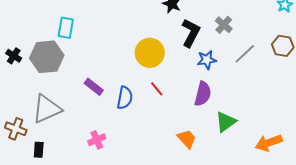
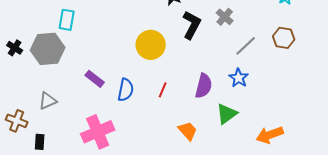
blue star: (207, 60) -> (239, 78), moved, turned -30
red line: (157, 89) -> (163, 90), moved, turned 63
gray triangle: (47, 109) -> (48, 101), size x0.6
pink cross: (97, 140) -> (98, 132), size x1.8

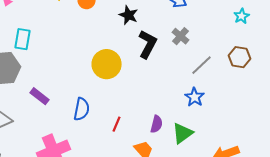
purple rectangle: (95, 79) -> (40, 96), moved
purple semicircle: (204, 86) -> (157, 124), moved, size x0.7
red line: (163, 90) -> (117, 124), moved

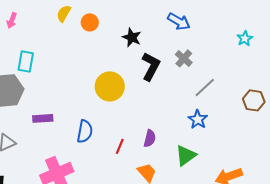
brown hexagon: (240, 57) -> (254, 100), moved
purple rectangle: (40, 96) -> (43, 118), turned -42
purple semicircle: (157, 124) -> (150, 138), moved

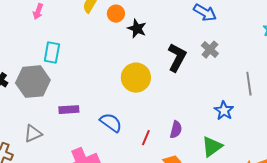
black star: (132, 37) -> (137, 29), moved
gray line: (205, 87) -> (249, 84), moved, turned -55
blue semicircle: (85, 131) -> (111, 123), turned -65

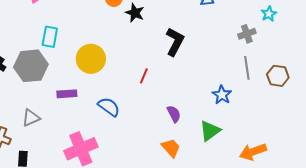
gray cross: (210, 50) -> (247, 34), moved, turned 30
yellow circle: (136, 78) -> (91, 59), moved
purple semicircle: (176, 130) -> (174, 114), turned -42
red line: (146, 138) -> (144, 76), moved

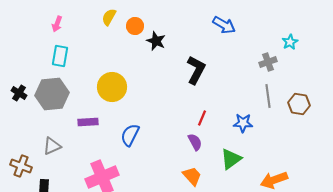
cyan rectangle: (50, 37) -> (60, 56), moved
red line: (144, 76) -> (202, 118), moved
blue star: (222, 95) -> (243, 123), turned -30
blue semicircle: (109, 107) -> (130, 135), turned -100

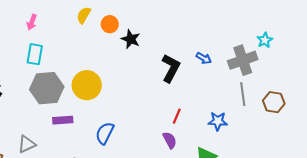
blue arrow: (224, 25) -> (204, 58), moved, size x0.7
gray cross: (268, 62) -> (243, 60), size x1.6
gray hexagon: (52, 94) -> (47, 88), moved

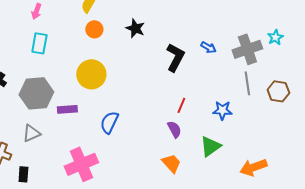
orange circle: (110, 24) -> (94, 29), moved
cyan star: (265, 40) -> (275, 37), moved
gray hexagon: (47, 88) -> (36, 93), moved

